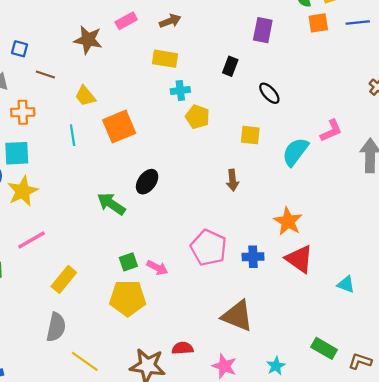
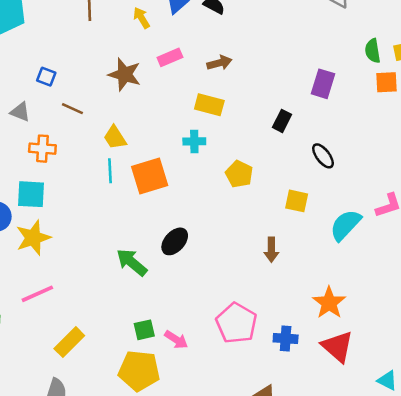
cyan cross: (180, 91) -> (194, 141), moved
cyan line: (73, 135) -> (110, 171), moved

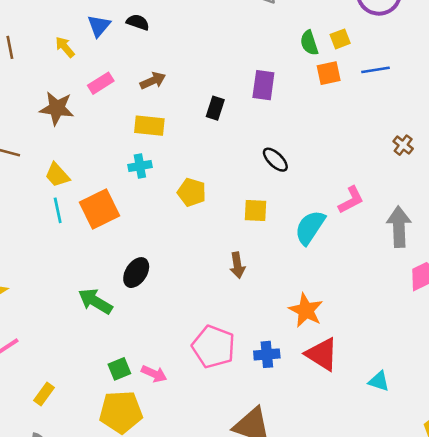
black rectangle: (282, 121) -> (215, 108), moved
yellow rectangle: (69, 342) -> (44, 394), size x0.7

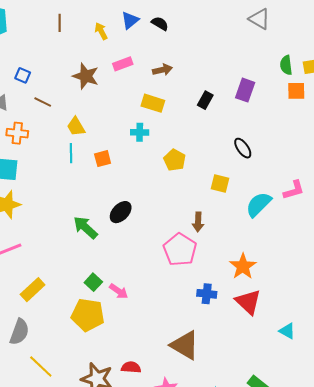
orange square: (99, 209) -> (103, 159), size x0.6
pink pentagon: (214, 347) -> (180, 250), moved
green square: (119, 369) -> (93, 282), turned -36
yellow rectangle: (44, 394) -> (33, 290), size x1.4

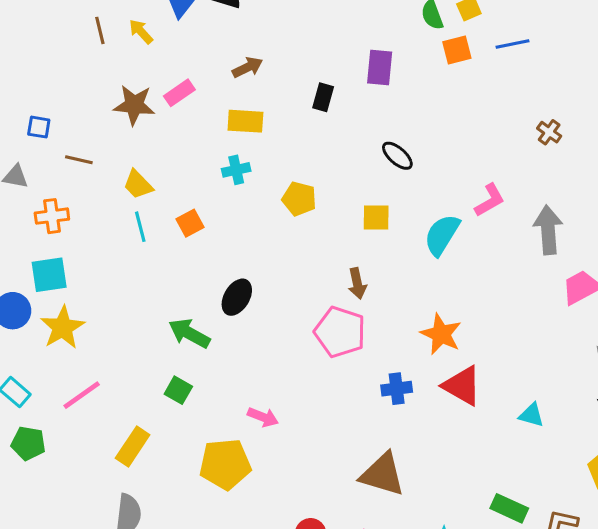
brown line: (60, 23) -> (100, 30), moved
pink rectangle: (123, 64) -> (179, 93), moved
green square: (93, 282) -> (178, 390), moved

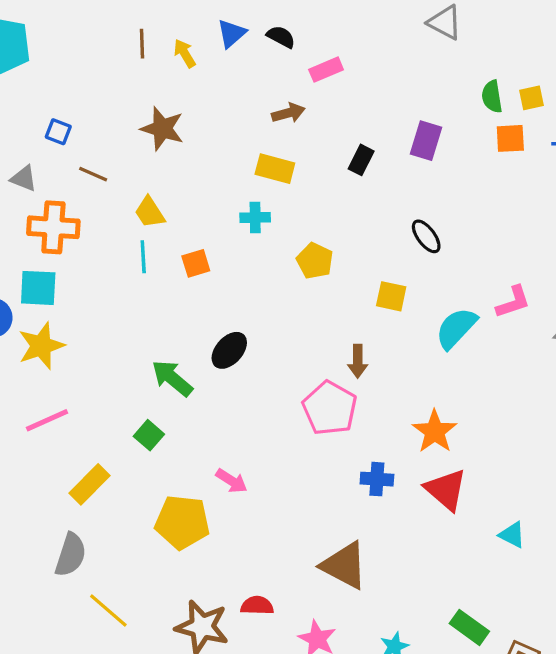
pink rectangle: (179, 93) -> (326, 70), moved
orange cross: (52, 216) -> (53, 227), size x1.4

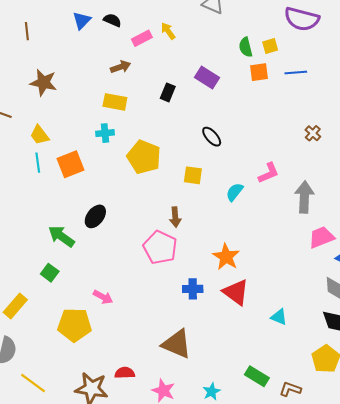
yellow arrow: (185, 53) -> (168, 31), moved
purple rectangle: (426, 141) -> (207, 77), turned -70
yellow pentagon: (315, 261) -> (144, 157), size x1.5
orange square: (196, 263) -> (71, 164), size x1.5
cyan semicircle: (456, 328) -> (235, 192), size x0.7

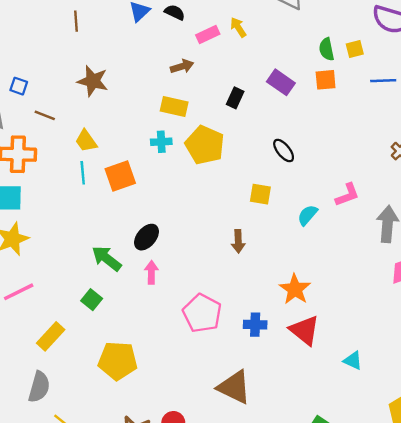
orange square: (259, 72) -> (326, 80), moved
yellow pentagon: (144, 157) -> (205, 145), moved
pink pentagon: (160, 247) -> (202, 313), moved
pink arrow: (103, 297) -> (151, 272), moved, turned -120

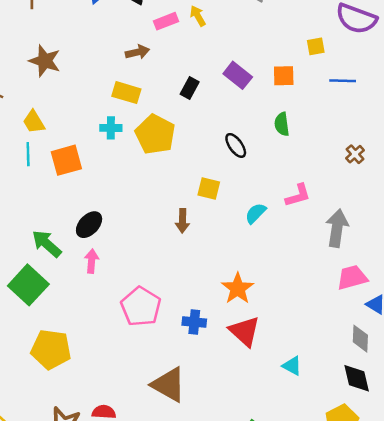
green semicircle: (327, 49) -> (282, 124), moved
brown arrow: (238, 241) -> (182, 221), moved
green square: (92, 300) -> (28, 285), size x1.8

